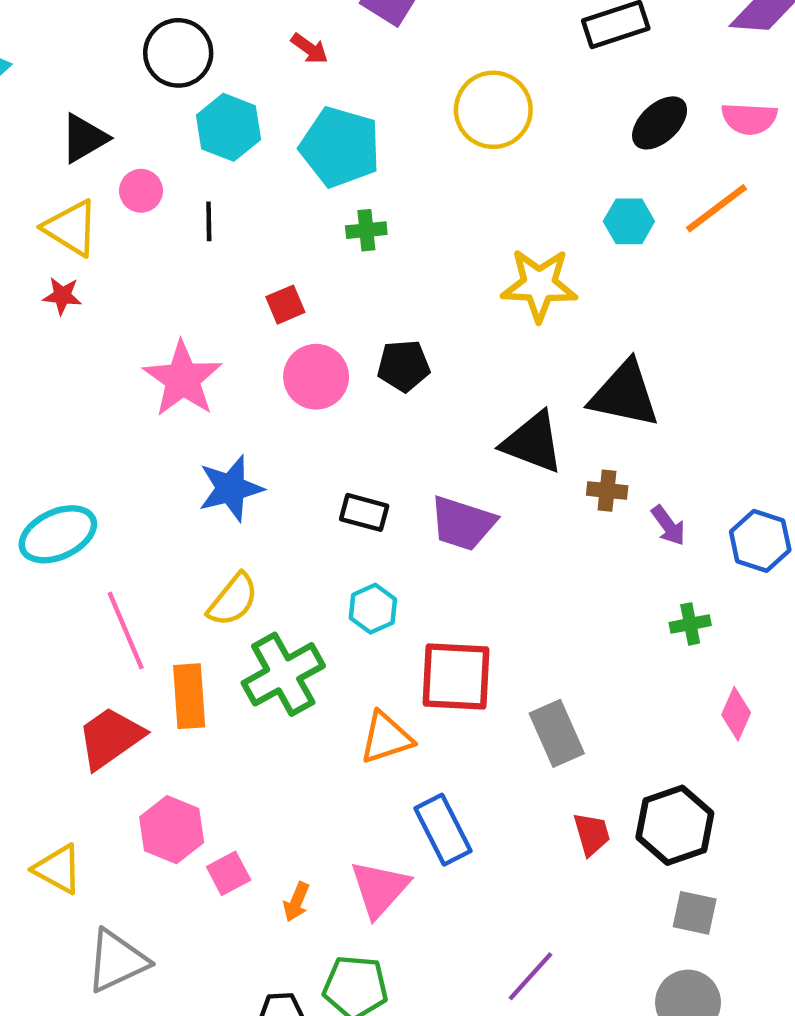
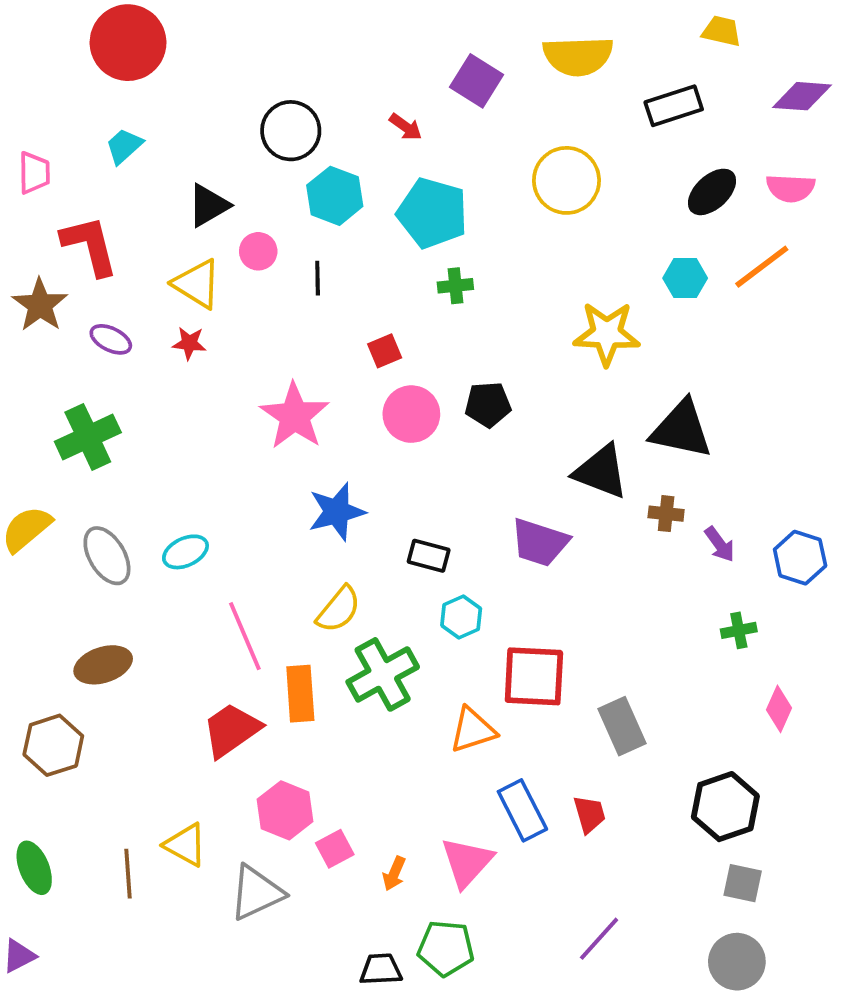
black rectangle: (364, 512) -> (429, 556), moved
cyan ellipse: (58, 534) -> (185, 552), size x0.7
red trapezoid: (592, 834) -> (589, 814), moved
gray triangle: (117, 961) -> (256, 893), moved

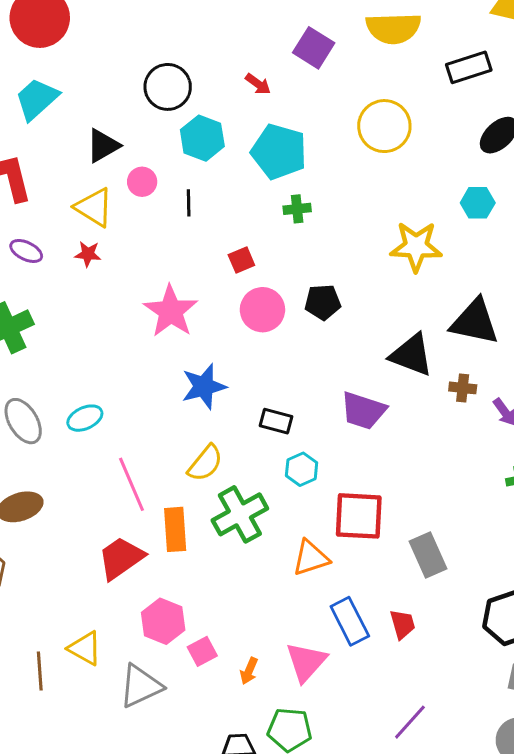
cyan trapezoid: (124, 146) -> (37, 99), size x1.5

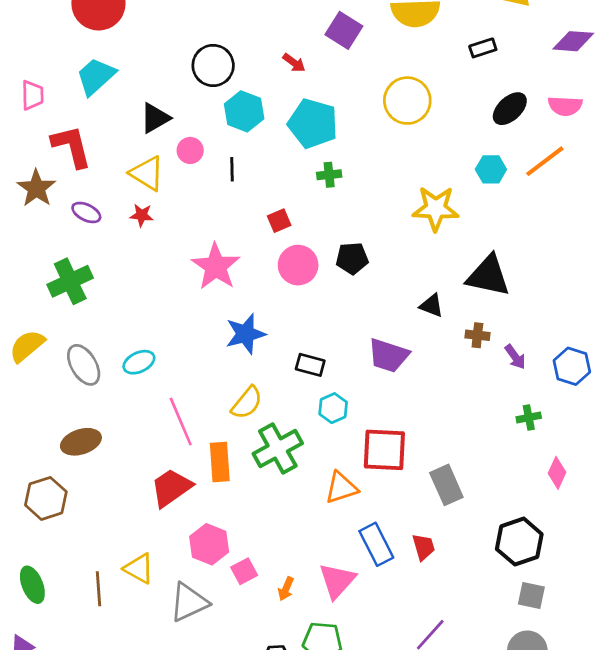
black rectangle: (469, 67) -> (483, 48), size x0.7
black triangle: (411, 355) -> (432, 306), size x0.6

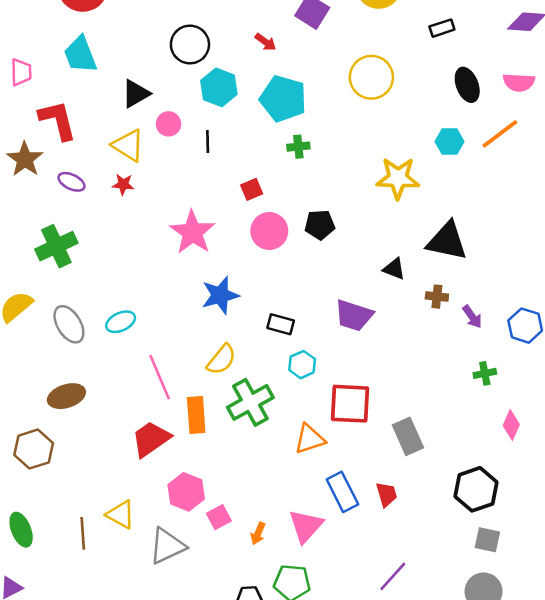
cyan trapezoid: (96, 76) -> (80, 55), turned -69
black ellipse: (510, 109) -> (467, 85), turned -68

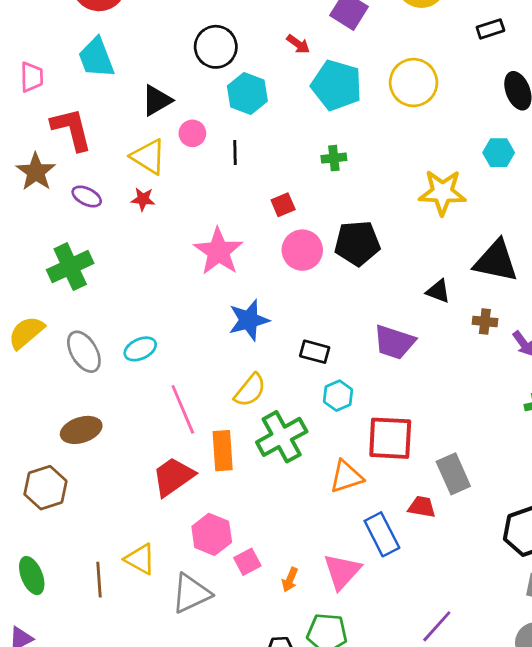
cyan pentagon: (283, 99) -> (337, 85), moved
black pentagon: (320, 225) -> (357, 243), size x1.4
red trapezoid: (387, 494) -> (422, 507), moved, turned -64

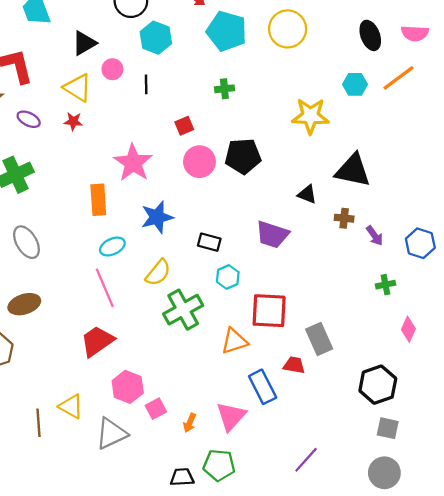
cyan ellipse: (140, 349) -> (112, 247), moved
orange rectangle: (223, 451) -> (98, 200), moved

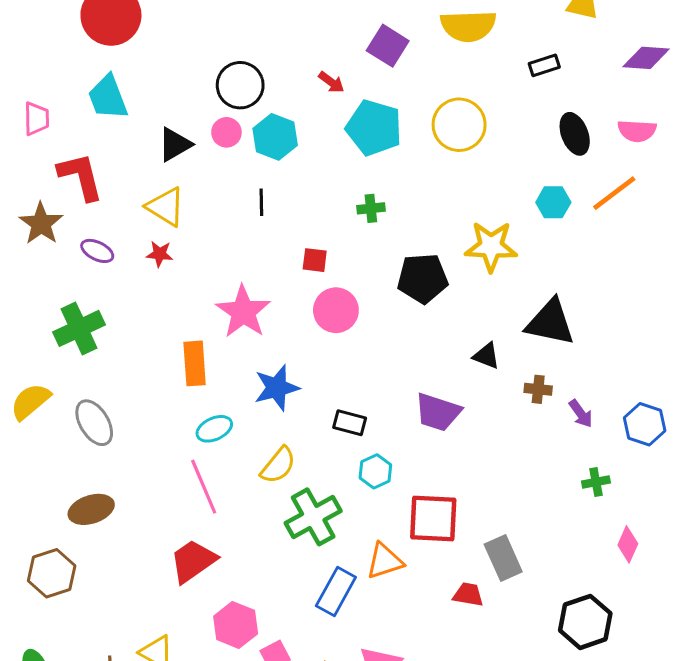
pink circle: (112, 69) -> (226, 132), moved
red square: (184, 126) -> (315, 260), turned 30
black pentagon: (243, 156) -> (423, 278), moved
blue rectangle: (263, 387) -> (336, 591), moved, turned 56

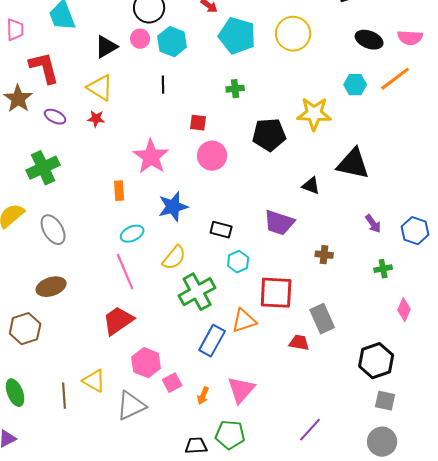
black ellipse: (575, 134) -> (369, 40), turned -48
orange rectangle: (195, 363) -> (119, 191), size x0.7
brown cross: (538, 389) -> (324, 255), moved

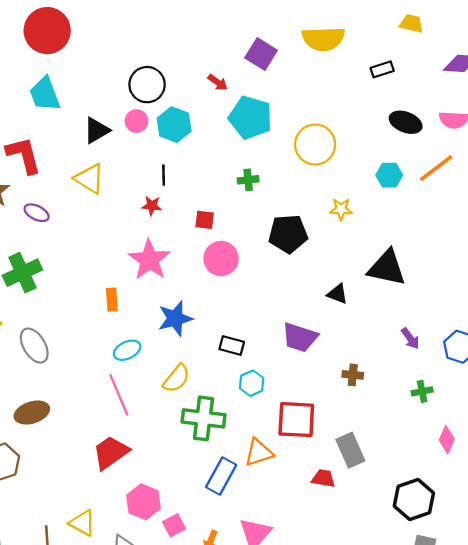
yellow circle: (293, 34) -> (315, 145), moved
yellow star: (314, 114) -> (341, 209), size x0.6
red star: (96, 119) -> (152, 206), moved
green cross: (197, 292) -> (203, 418), turned 36

